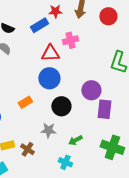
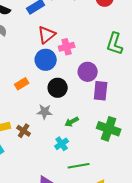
pink cross: (70, 40) -> (67, 47), moved
red triangle: (50, 53) -> (47, 35), turned -36
cyan cross: (65, 162) -> (62, 144), turned 32

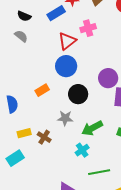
pink cross: (67, 47) -> (88, 28), moved
green arrow: (72, 122) -> (92, 128), size x1.5

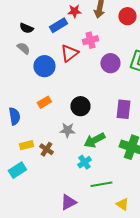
blue circle: (66, 66) -> (44, 66), moved
purple circle: (108, 78) -> (110, 63), moved

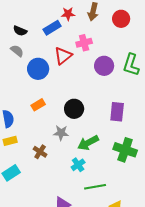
yellow rectangle: (26, 145) -> (10, 141), moved

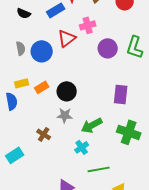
gray semicircle: (17, 51) -> (21, 48), moved, turned 40
black circle: (74, 109) -> (67, 91), moved
yellow rectangle: (10, 141) -> (22, 83), moved

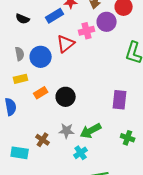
purple circle: (108, 48) -> (107, 22), moved
yellow rectangle: (22, 83) -> (21, 79), moved
gray star: (65, 115) -> (67, 131), moved
green cross: (129, 132) -> (128, 138), size x0.6
cyan rectangle: (15, 155) -> (20, 153), moved, turned 42

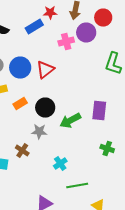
red triangle: (66, 44) -> (45, 70), moved
gray star: (67, 131) -> (39, 132), moved
green arrow: (91, 131) -> (70, 120), moved

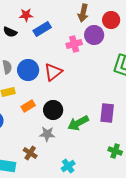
red star: (50, 12) -> (26, 15), moved

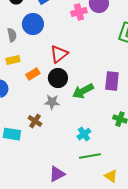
blue circle: (28, 70) -> (33, 24), moved
red triangle: (53, 72) -> (59, 54), moved
cyan cross: (68, 166) -> (84, 134), moved

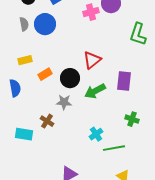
gray semicircle: (12, 35) -> (24, 24), moved
red triangle: (59, 54) -> (92, 60), moved
green line: (90, 156) -> (114, 148), moved

